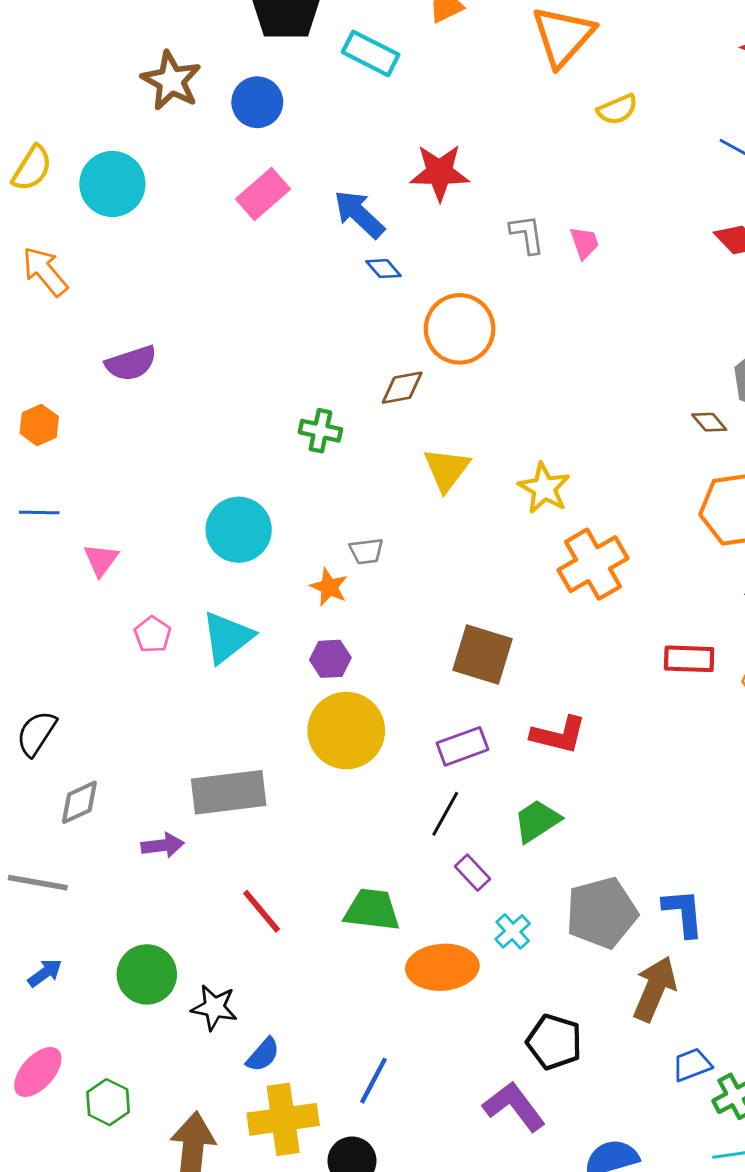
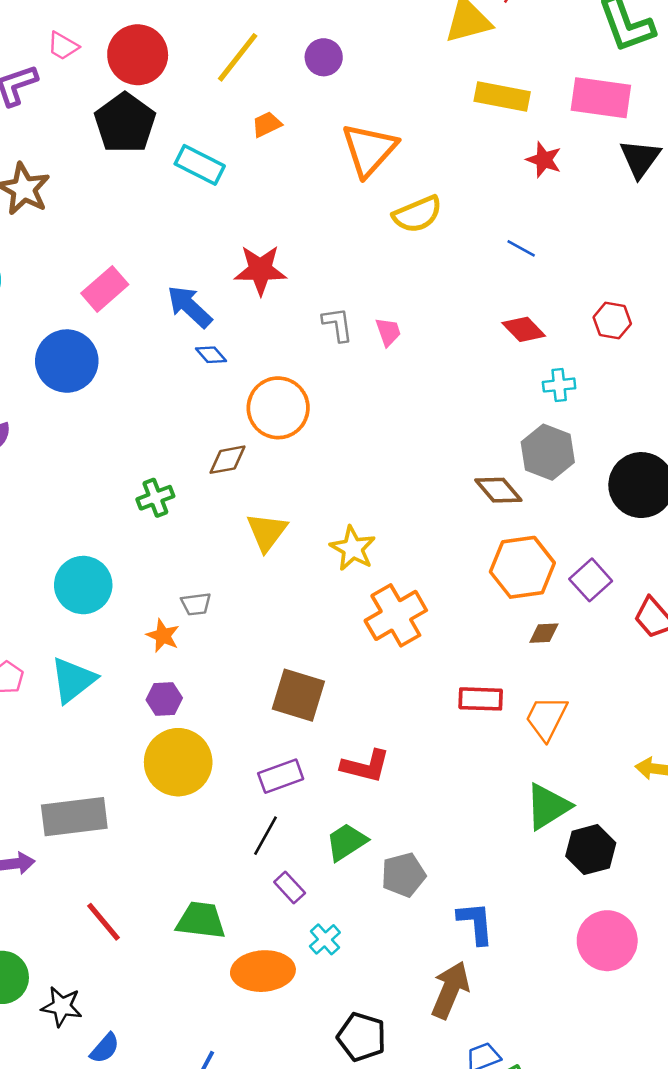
blue circle: (257, 102) -> (67, 361), moved, size x1.4
yellow semicircle: (617, 109) -> (417, 214), size x1.4
brown diamond: (709, 422) -> (498, 490), size x1.5
green cross: (320, 431) -> (155, 498), turned -33
gray pentagon: (602, 913) -> (403, 875), moved, size x0.7

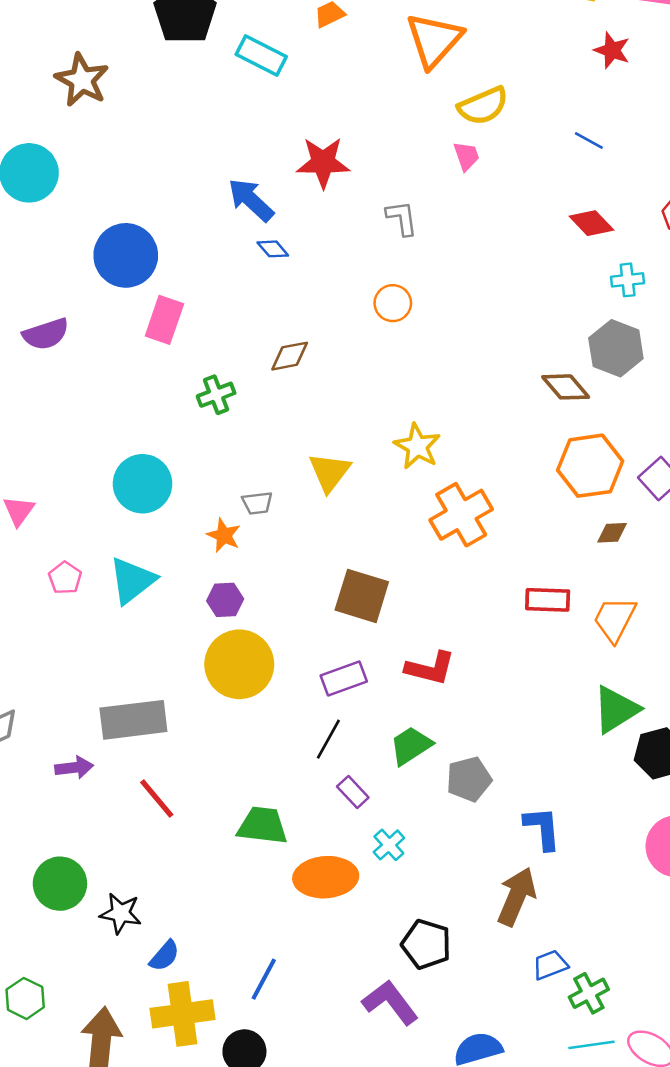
pink rectangle: (105, 289) -> (164, 320), moved, turned -30
pink trapezoid: (388, 332) -> (466, 156), moved
orange circle: (278, 408) -> (393, 303), moved, size x0.6
yellow triangle: (267, 532) -> (330, 472), moved
red line: (103, 922) -> (157, 798), moved

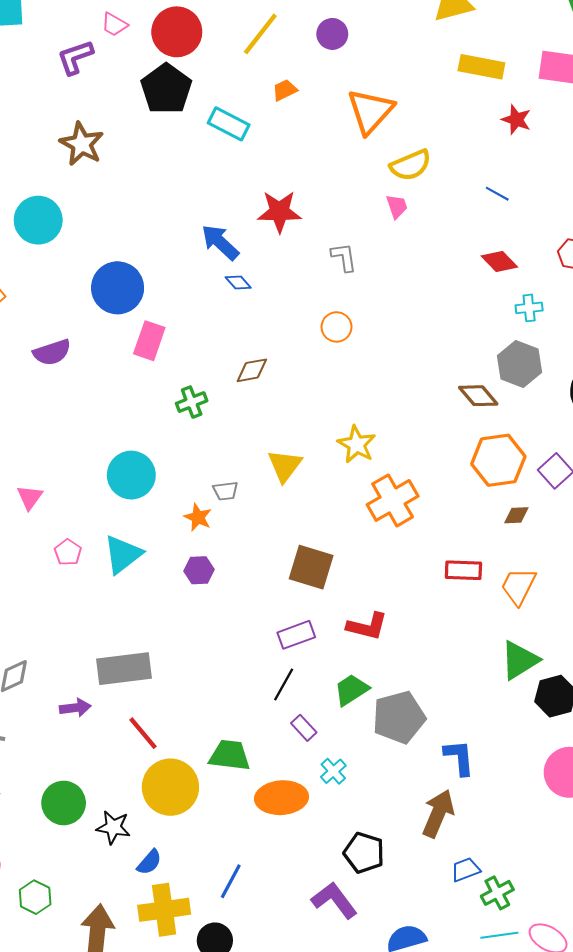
yellow circle: (239, 664) -> (170, 787), moved
gray pentagon: (469, 779) -> (399, 717), size x1.4

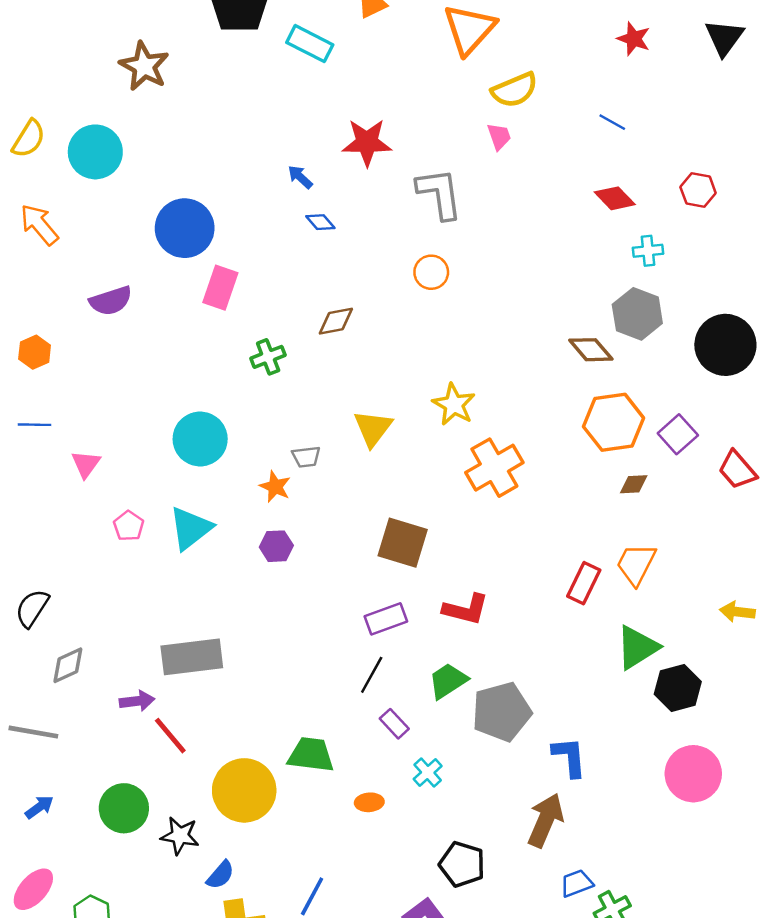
blue arrow: (220, 242) -> (300, 177), size x0.6
gray L-shape: (344, 257) -> (440, 194), size x1.6
red rectangle: (463, 570) -> (584, 583), moved, turned -66
red line: (143, 733) -> (170, 736), moved
orange ellipse: (282, 798) -> (369, 802), size x0.5

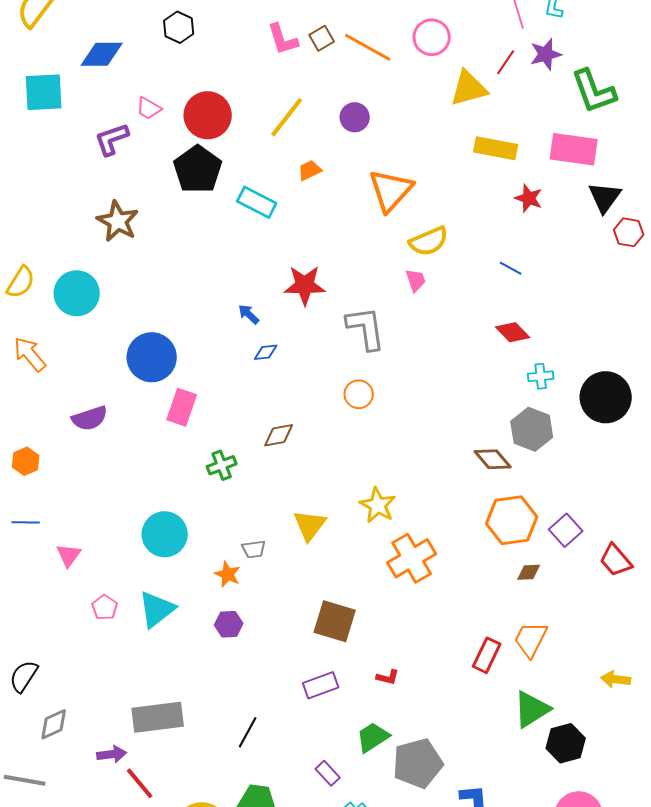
red hexagon: (698, 190) -> (629, 232), moved
blue diamond: (320, 222) -> (266, 352), turned -55
black circle: (725, 345) -> (606, 397), moved
red L-shape: (466, 609) -> (388, 677), size x0.6
black line: (372, 675) -> (248, 732), moved

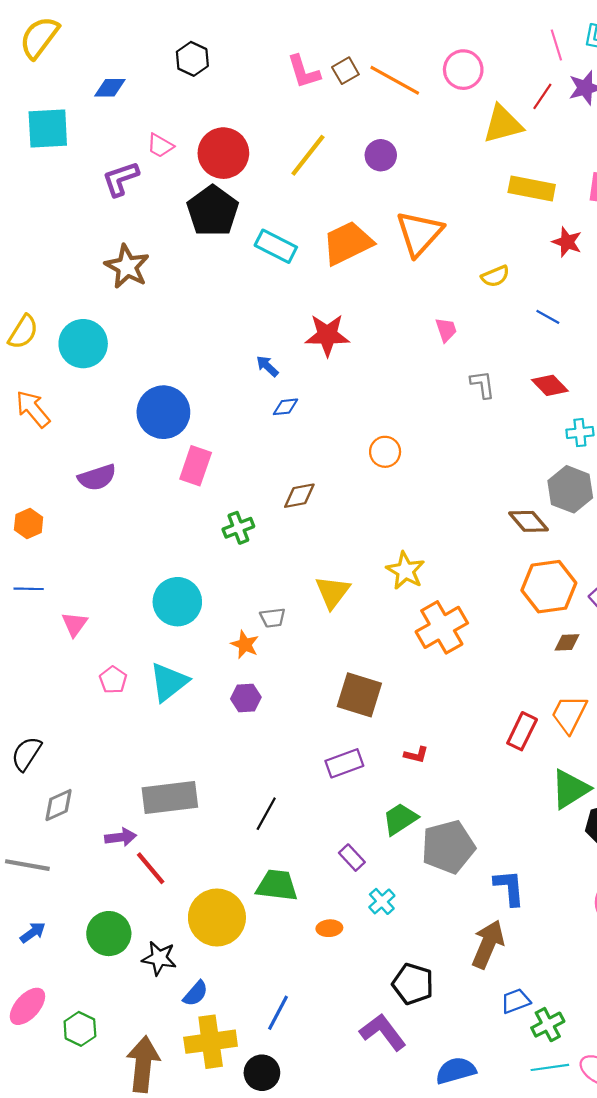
blue diamond: (102, 54) -> (110, 88), size x0.7
orange trapezoid: (310, 170) -> (348, 243), moved, size x2.0
yellow semicircle: (429, 241) -> (495, 276), moved, size x0.7
gray L-shape: (366, 328) -> (482, 384), moved, size x0.6

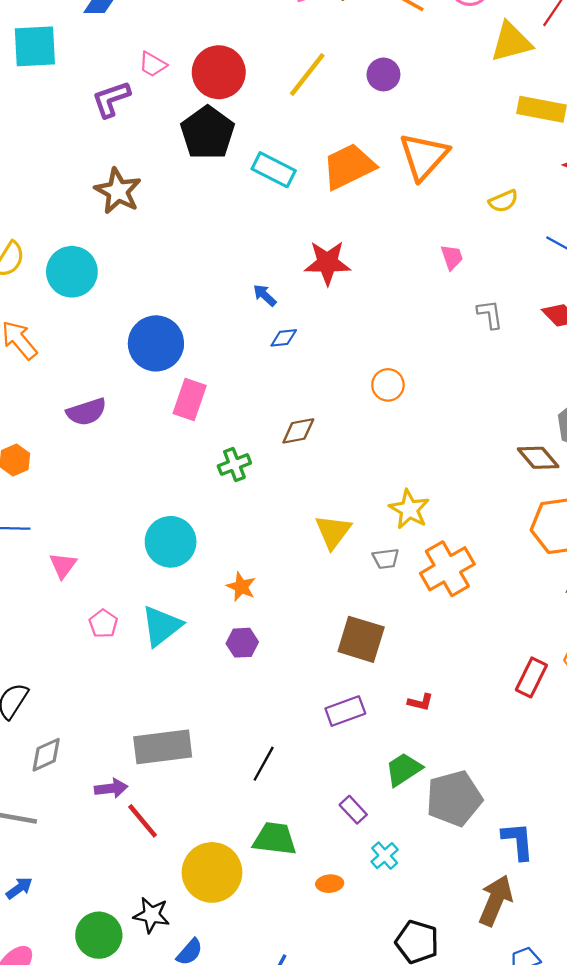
gray trapezoid: (273, 618) -> (386, 559), moved
green circle: (109, 934) -> (99, 935), moved

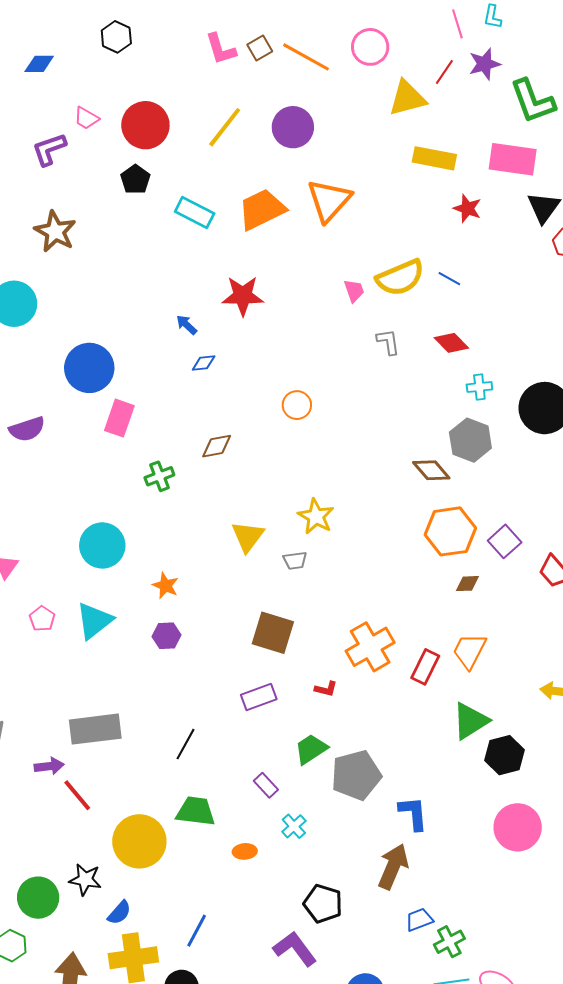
purple circle: (383, 74) -> (293, 127), size x1.4
black pentagon: (208, 133) -> (135, 179), size x0.6
yellow semicircle: (503, 201) -> (400, 278), moved, size x1.8
orange cross: (447, 569) -> (370, 647), moved

